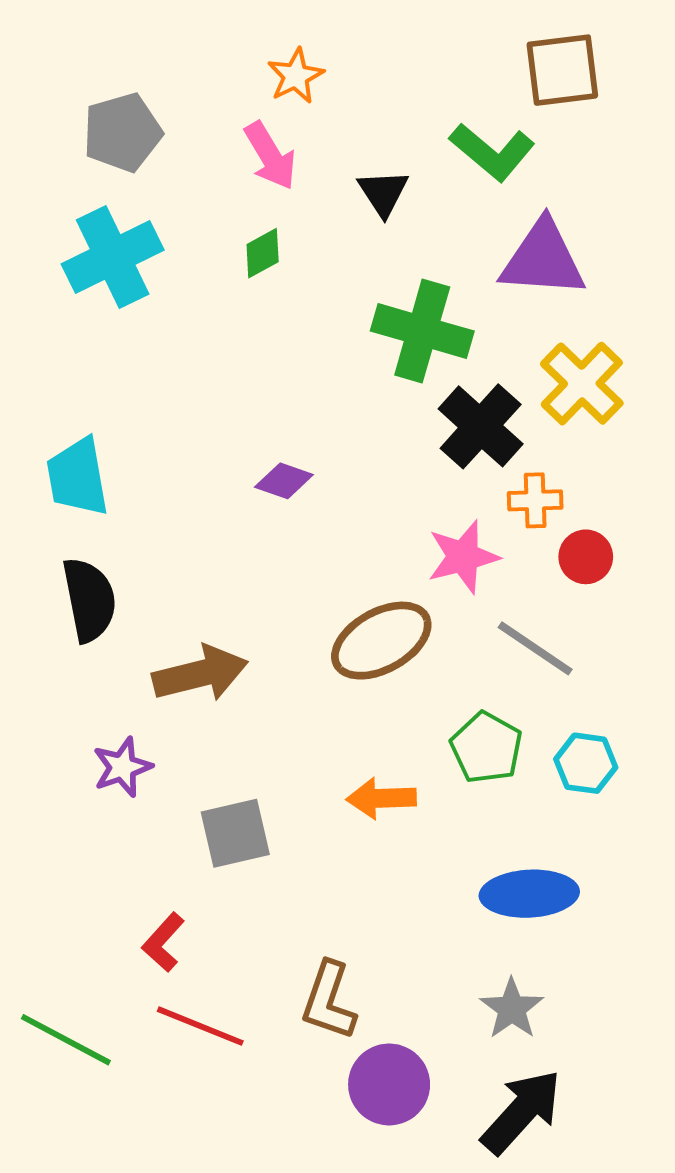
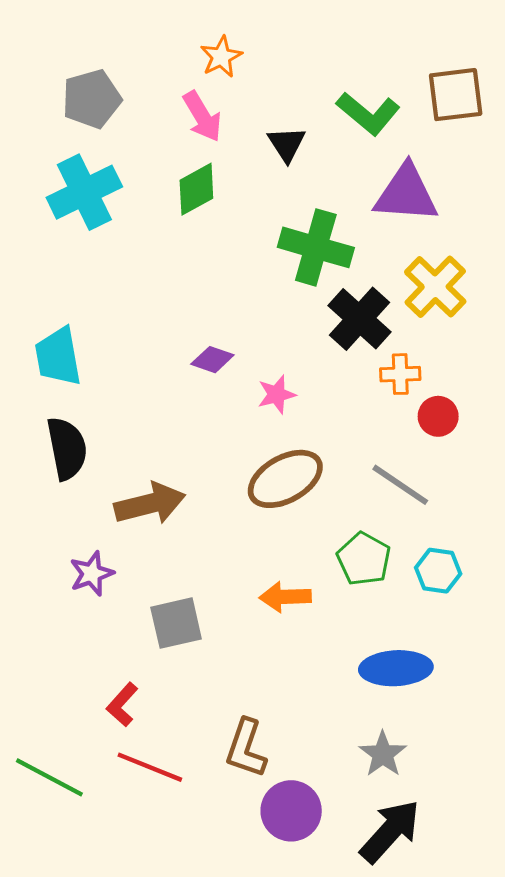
brown square: (562, 70) -> (456, 95), moved
green diamond: (263, 253) -> (196, 189), size x1.4
pink star: (463, 557) -> (277, 394), moved, size x0.7

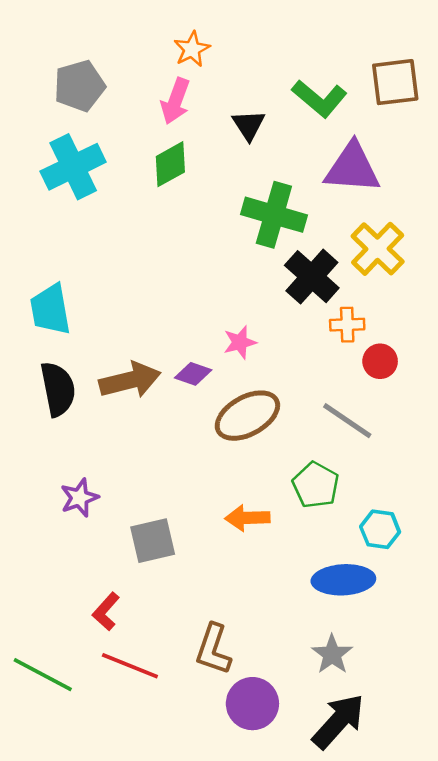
pink arrow: (202, 116) -> (175, 101), turned 51
purple diamond: (212, 360) -> (193, 374), moved
brown arrow: (150, 504) -> (130, 380), moved
cyan hexagon: (438, 571) -> (380, 529), moved

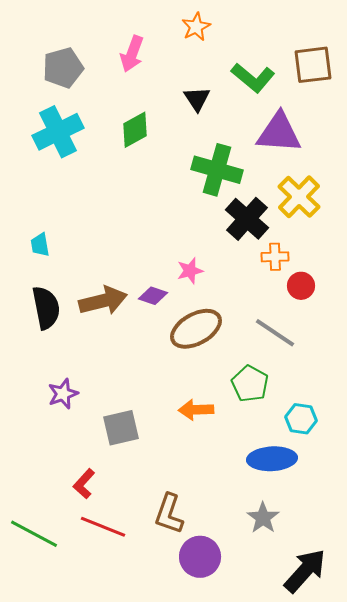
orange star: (192, 49) -> (196, 27), moved
pink arrow: (175, 101) -> (132, 54), moved
cyan trapezoid: (50, 309) -> (40, 245), size x0.6
black arrow: (338, 721) -> (305, 571), moved

